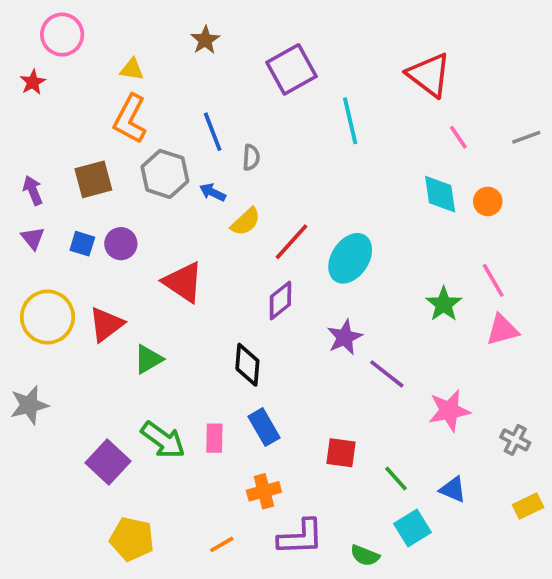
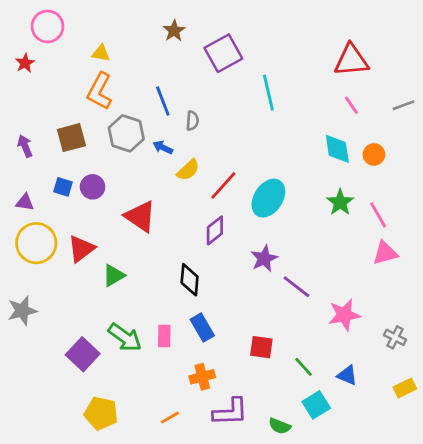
brown star: (205, 40) -> (174, 31), moved
red triangle: (429, 75) -> (351, 60), moved, turned -42
purple triangle: (33, 238) -> (25, 202), moved, turned -42
green star: (444, 304) -> (340, 202), moved

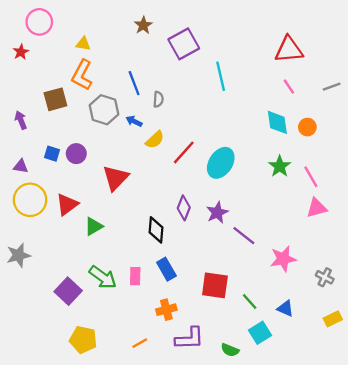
brown square: (71, 138) -> (55, 99), moved
red triangle: (140, 216) -> (116, 178), turned 40
purple diamond: (215, 230) -> (184, 208), moved, turned -30
red square: (261, 347) -> (215, 285), size x1.4

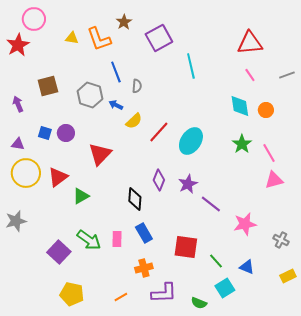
red star: (21, 52) -> (18, 45), size x1.6
orange L-shape: (82, 75) -> (99, 39), moved, turned -48

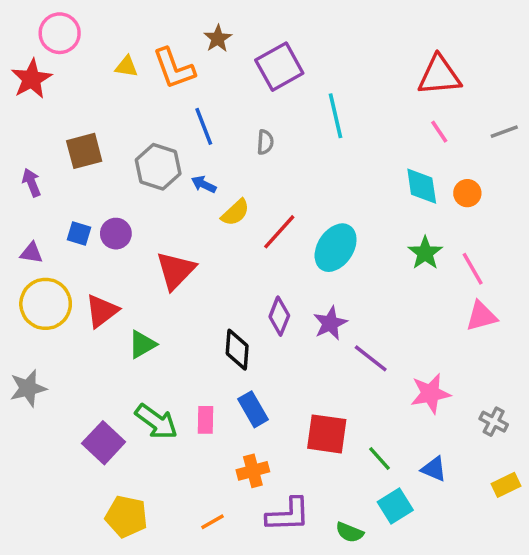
gray semicircle: (137, 86) -> (265, 142), moved

